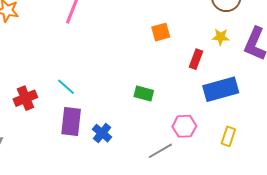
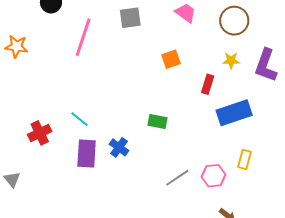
pink hexagon: (184, 126) -> (214, 176), moved
blue cross: (102, 133) -> (119, 147), moved

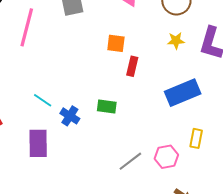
orange square: (171, 59) -> (116, 43), turned 30
red rectangle: (208, 84) -> (132, 66), moved
cyan line: (80, 119) -> (43, 100), moved
blue cross: (119, 147) -> (70, 116), moved

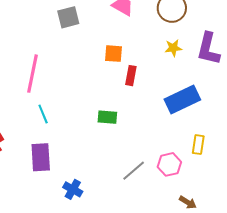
pink line: (27, 27) -> (33, 74), moved
cyan line: (43, 100) -> (43, 114), turned 36
blue cross: (70, 116) -> (73, 189), moved

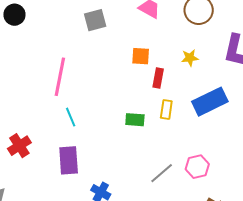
yellow star: (173, 48) -> (190, 58), moved
yellow rectangle: (198, 145) -> (166, 110), moved

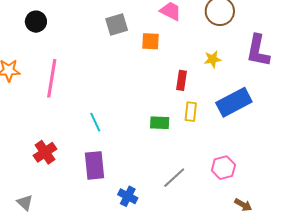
orange square: (141, 56) -> (150, 41), moved
pink line: (60, 77) -> (52, 78), moved
gray line: (162, 173) -> (174, 178), moved

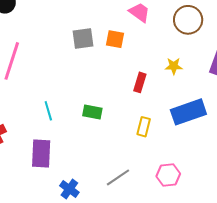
gray square: (117, 25) -> (83, 39), moved
yellow rectangle: (191, 112) -> (144, 127), moved
green rectangle: (160, 123) -> (92, 112), moved

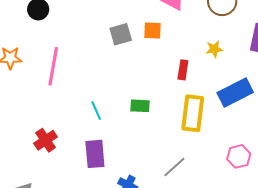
yellow rectangle: (144, 127) -> (193, 113), size x1.8
pink hexagon: (168, 175) -> (239, 156), moved

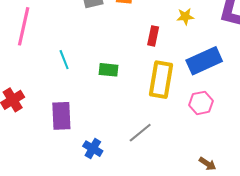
cyan line: (96, 111) -> (64, 60), moved
pink hexagon: (239, 156) -> (201, 103), moved

